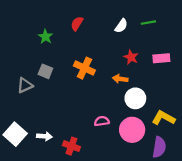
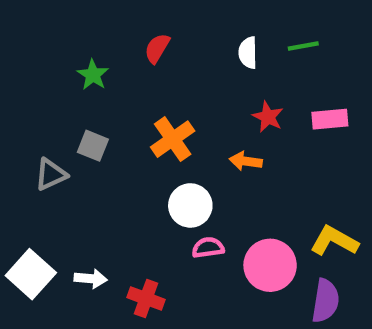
white semicircle: (121, 26) -> (248, 53), turned 144
orange cross: (84, 68) -> (173, 139), turned 30
white circle: (135, 98) -> (190, 205), moved

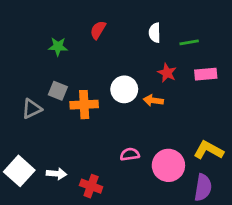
green line: (303, 46) -> (189, 42), moved
green star: (93, 75) -> (58, 47), turned -30
orange cross: (173, 139) -> (84, 105), moved, turned 32
white circle: (190, 205) -> (124, 89), moved

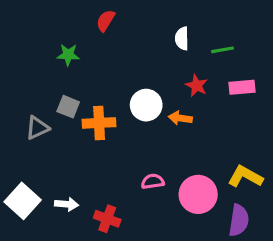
red semicircle: (98, 30) -> (106, 21), moved

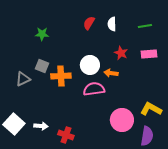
red semicircle: (106, 21) -> (89, 23), moved
green line: (223, 50) -> (145, 26), moved
pink semicircle: (153, 181) -> (94, 89), moved, size x1.5

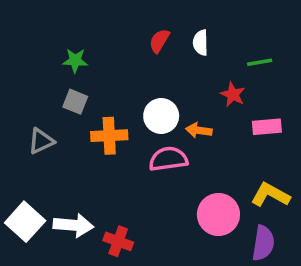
green line: (145, 26) -> (260, 62), moved
red star: (121, 53) -> (233, 94), moved
pink rectangle: (149, 54) -> (267, 127), moved
gray square: (42, 66) -> (75, 102), moved
white arrow: (41, 126) -> (73, 225), size x1.5

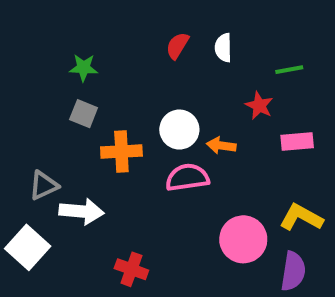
gray triangle: (41, 141) -> (44, 185), moved
white arrow: (73, 225) -> (82, 211), moved

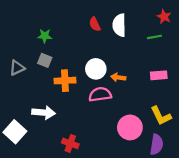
red semicircle: (177, 46) -> (95, 24), turned -56
white semicircle: (223, 48) -> (119, 25), size x1.5
red star: (259, 106) -> (164, 17), moved
gray triangle: (44, 185) -> (17, 68), moved
yellow L-shape: (301, 217) -> (161, 116), turned -145

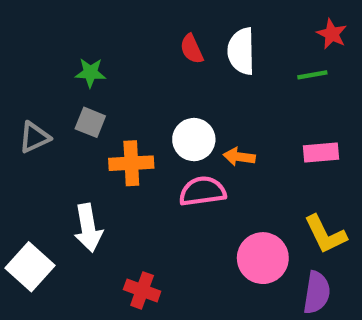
white arrow: (44, 113) -> (88, 228), turned 75

